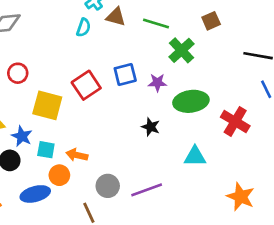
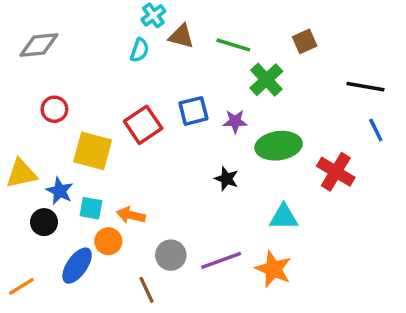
blue ellipse: (35, 194) -> (77, 266), turned -40
orange star: (241, 197) -> (273, 269), moved

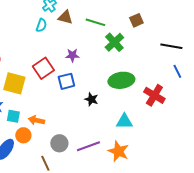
blue square: (193, 111) -> (66, 81), moved
purple star: (235, 121) -> (72, 55), moved

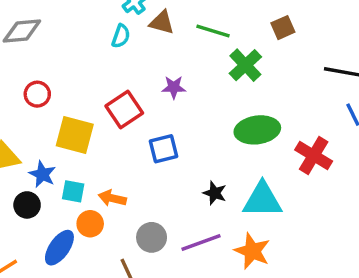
blue square: (66, 81) -> (163, 149), moved
black star: (91, 99) -> (215, 193), moved
cyan triangle: (124, 121) -> (262, 200), size x1.4

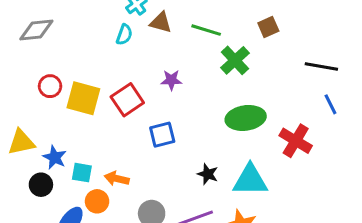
yellow square: (75, 135) -> (83, 98), moved

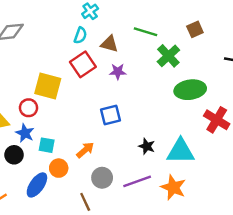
brown triangle: (161, 22) -> (109, 44), moved
red circle: (50, 86) -> (29, 108), moved
red square: (127, 100) -> (83, 64), moved
green ellipse: (246, 118) -> (190, 90), moved
orange arrow: (117, 179) -> (85, 150), moved, turned 126

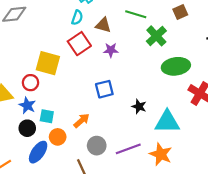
black star: (147, 146) -> (139, 107), moved
black circle: (14, 155) -> (27, 128), moved

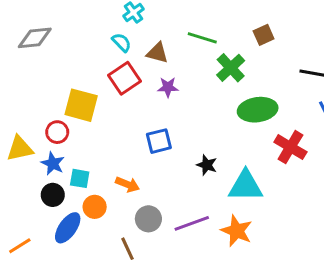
cyan semicircle: (77, 18) -> (122, 42), turned -64
orange arrow: (82, 121) -> (127, 184), turned 63

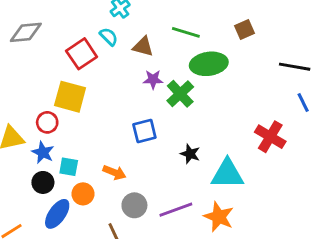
green cross: (231, 68) -> (180, 94), moved
red square: (125, 78) -> (82, 54), moved
green ellipse: (258, 110) -> (209, 64), moved

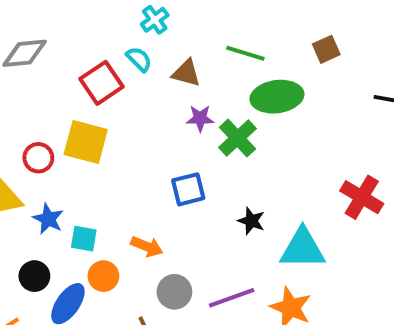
red circle: (47, 122) -> (38, 158), moved
black circle: (43, 182) -> (34, 276), moved

